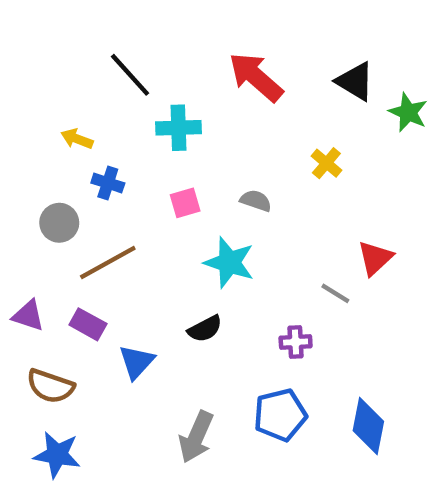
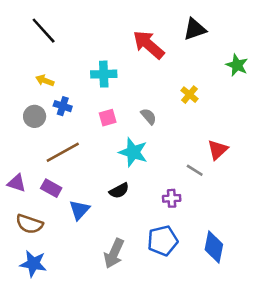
black line: (130, 75) -> (44, 31), moved
black triangle: (355, 81) -> (195, 29), moved, turned -50
gray semicircle: (256, 201) -> (149, 116), turned 30
gray circle: (59, 223) -> (35, 116), moved

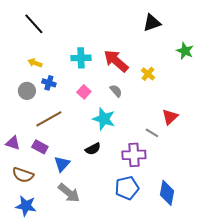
red arrow: (149, 45) -> (116, 61), moved
pink square: (108, 118) -> (84, 92), turned -32
purple cross: (172, 198) -> (134, 155), size x1.6
gray arrow: (114, 253) -> (69, 193), moved, turned -75

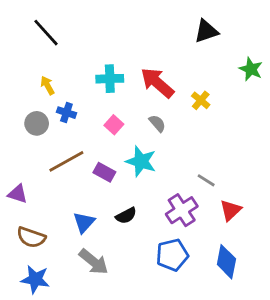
yellow arrow: (35, 63) -> (47, 85), turned 40
red triangle: (170, 117) -> (231, 210), moved
purple rectangle: (40, 147) -> (104, 172), moved
black semicircle: (93, 149) -> (126, 216), moved
purple cross: (134, 155) -> (182, 210), turned -30

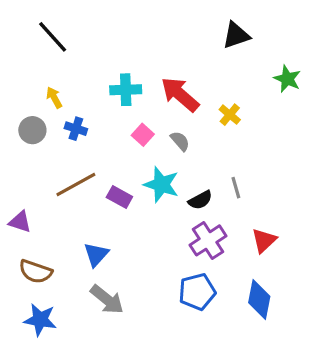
gray circle: (37, 123) -> (32, 130), moved
pink square: (114, 125) -> (143, 135), moved
gray line: (206, 180) -> (236, 188), moved, turned 42
black semicircle: (126, 216) -> (200, 200), moved

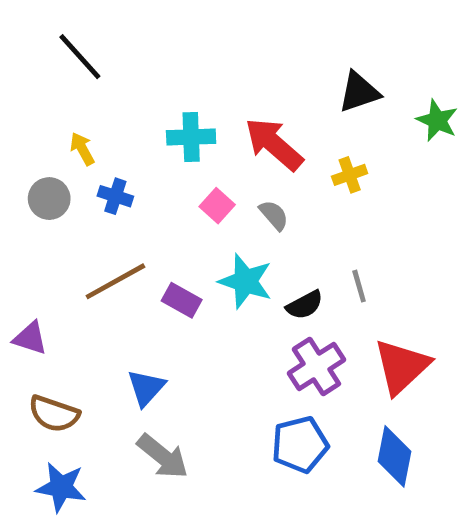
black triangle: (236, 35) -> (359, 92), moved
yellow cross: (230, 115) -> (350, 175), turned 30
red triangle: (264, 240) -> (402, 366), size x1.5

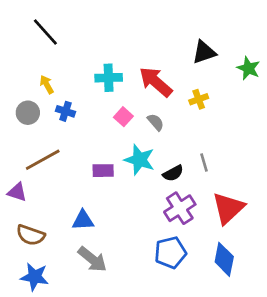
brown line: (115, 281) -> (43, 160), moved
purple rectangle: (182, 300) -> (103, 171), turned -30
blue triangle: (146, 388) -> (83, 220), turned 45

